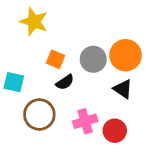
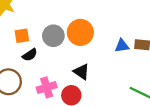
orange square: (56, 59) -> (22, 36), turned -32
black triangle: (123, 89) -> (81, 72), moved

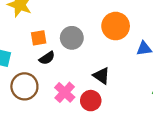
orange circle: (80, 32) -> (116, 26), moved
pink cross: (47, 87) -> (65, 92), turned -30

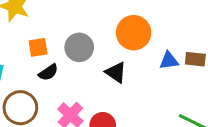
black triangle: (101, 76) -> (116, 72), moved

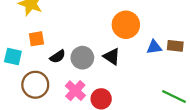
orange square: (38, 47) -> (36, 39), moved
gray circle: (79, 47) -> (82, 58), moved

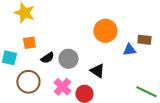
brown rectangle: (175, 46) -> (144, 40), moved
black triangle: (112, 56) -> (97, 71), moved

